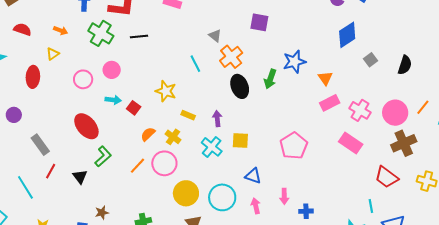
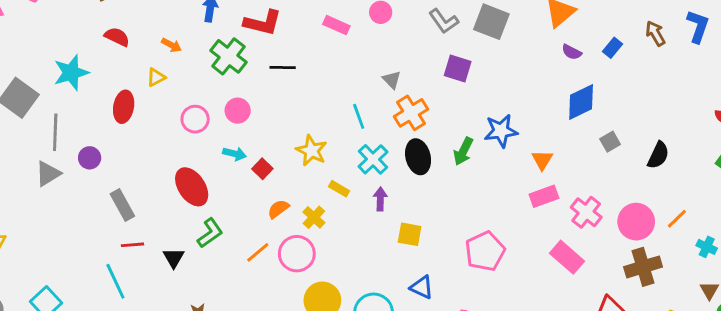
cyan cross: (212, 147) -> (373, 159), moved
red line: (51, 171) -> (133, 245), turned 49
cyan line: (25, 187) -> (115, 281), moved

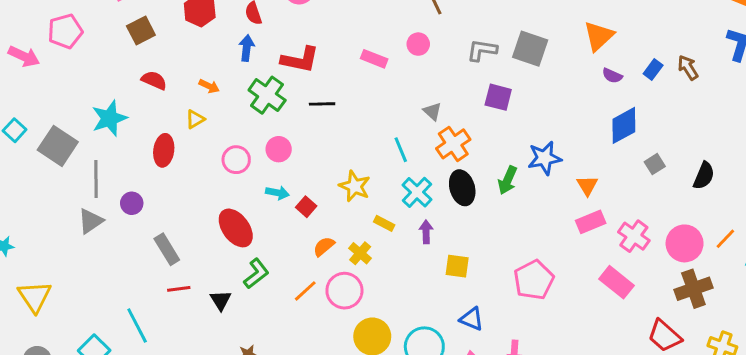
gray L-shape: (444, 21) -> (482, 50), turned 136
brown arrow: (655, 33) -> (688, 68), moved
cyan line: (115, 281) -> (137, 326), moved

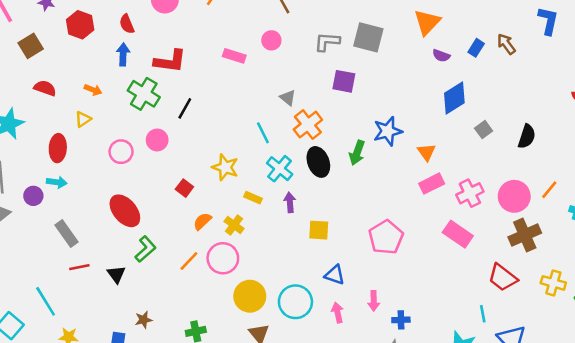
black line: (322, 104) -> (185, 108), moved, turned -55
cyan arrow: (277, 193) -> (57, 182), moved
pink cross: (634, 236) -> (470, 193), turned 32

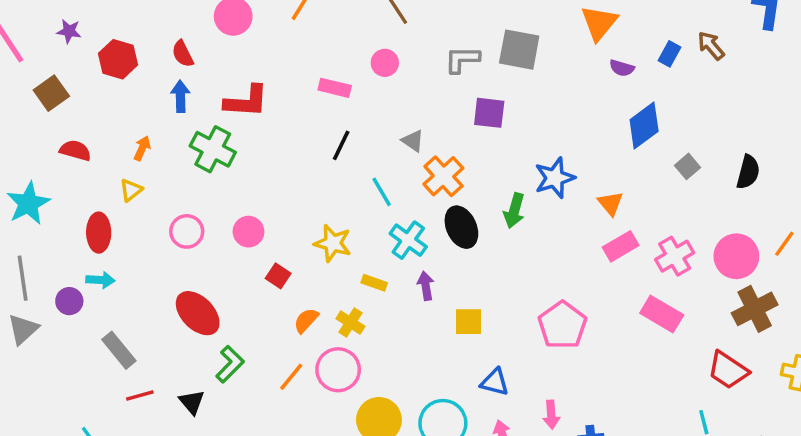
orange arrow: (93, 90) -> (142, 148), turned -84
black line: (185, 108) -> (341, 145), moved
pink circle: (157, 140) -> (248, 232), moved

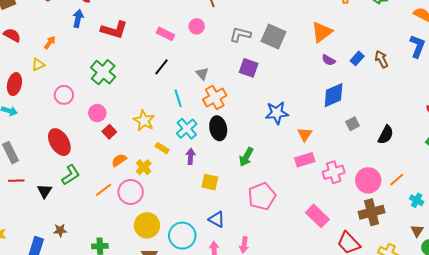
green cross: (213, 149) -> (103, 72), moved
green arrow: (514, 211) -> (246, 157), moved
pink circle: (248, 232) -> (97, 113), moved
pink rectangle: (662, 314) -> (317, 216), moved

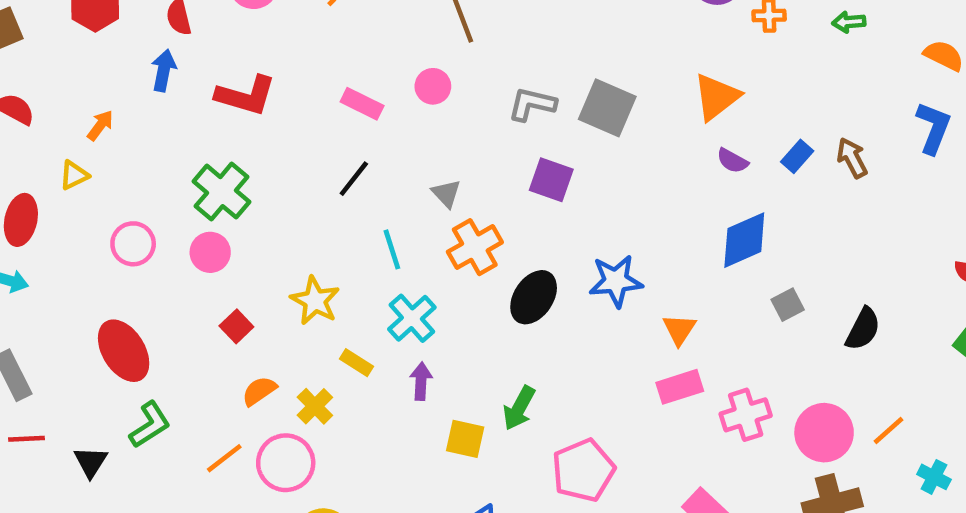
pink circle: (97, 113) -> (210, 252), moved
black ellipse: (218, 128) -> (534, 297), moved, turned 45
green arrow: (246, 157) -> (519, 408), moved

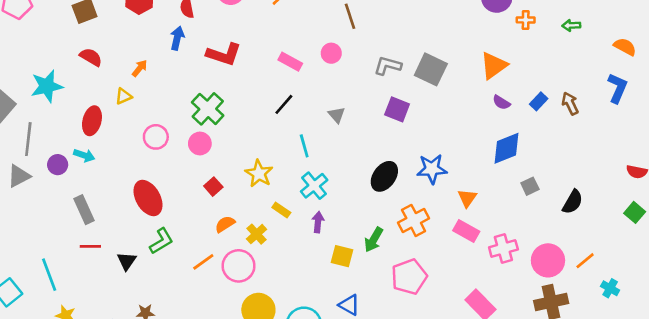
orange cross: (475, 247) -> (414, 220), moved
pink rectangle: (680, 387) -> (466, 231), turned 45

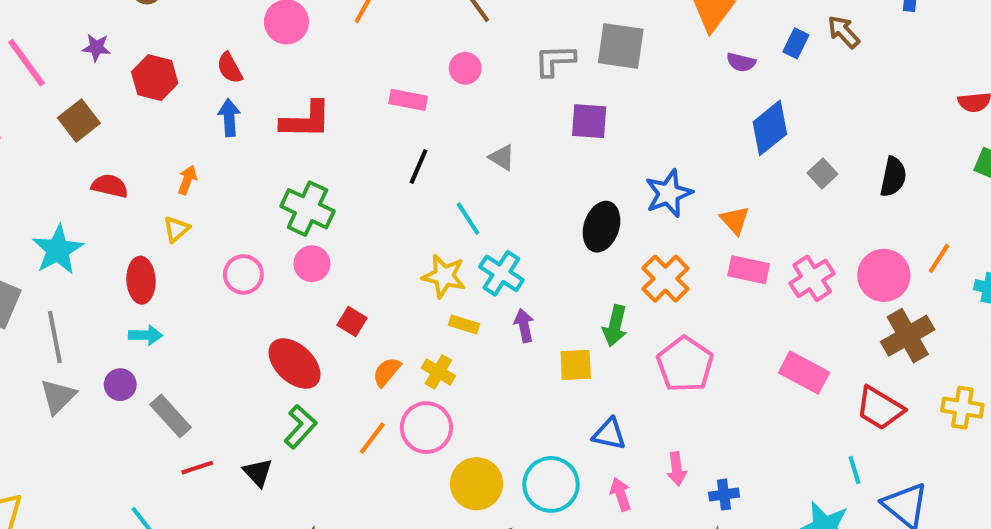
purple circle: (58, 165) -> (120, 385), moved
yellow star: (259, 174) -> (444, 276), moved
red ellipse: (148, 198) -> (295, 364), moved

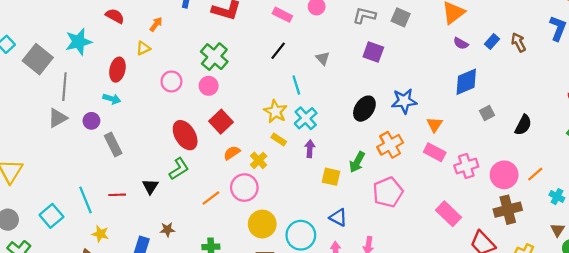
gray square: (621, 46) -> (401, 17), size x0.7
red square: (352, 321) -> (221, 122), size x1.5
orange line: (372, 438) -> (211, 198), moved
red line: (197, 468) -> (117, 195), moved

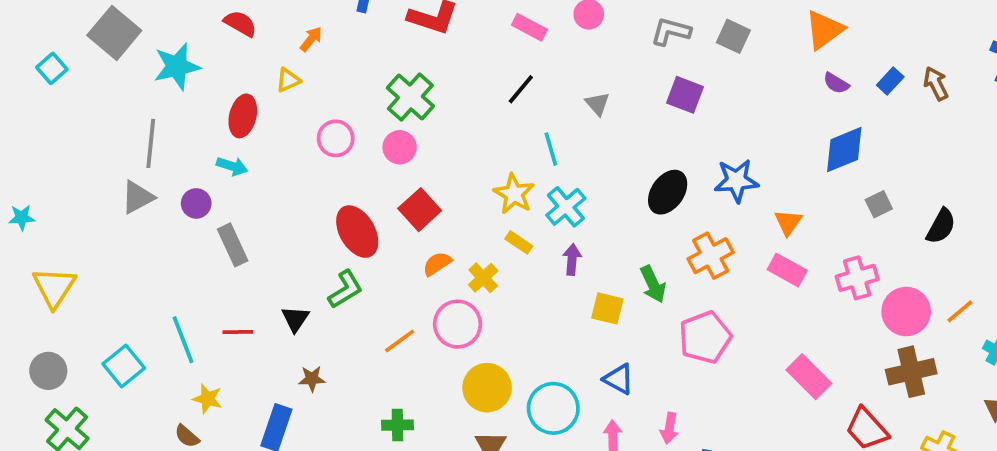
gray square: (38, 59) -> (114, 33), moved
green arrow: (357, 162) -> (653, 284), turned -55
pink cross: (466, 166) -> (857, 278), moved
brown star: (167, 229) -> (312, 379), moved

